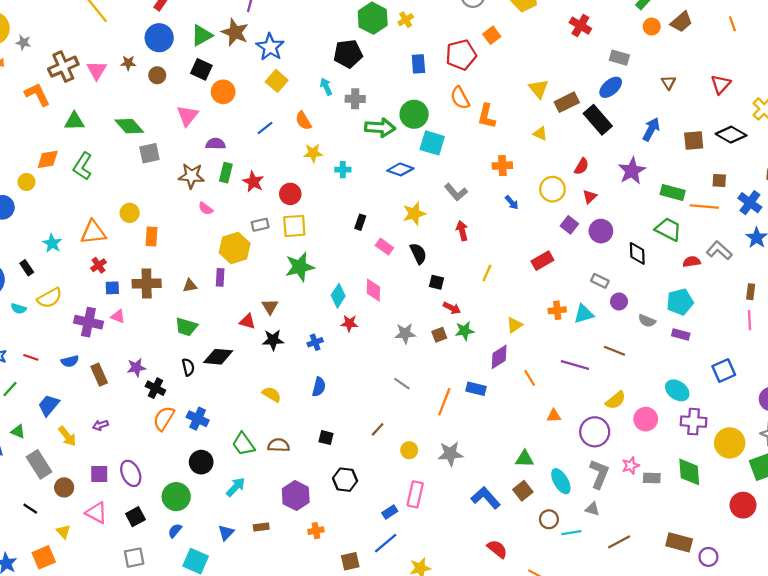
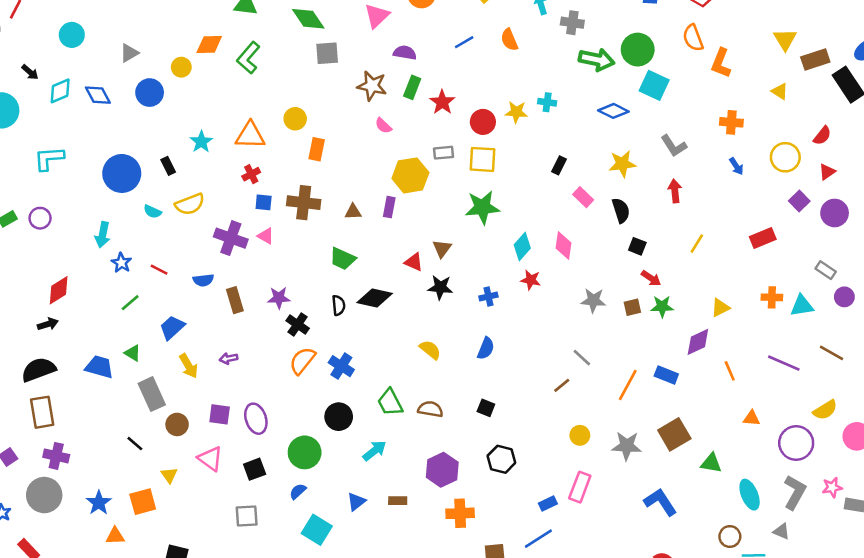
yellow star: (313, 153) -> (516, 112), moved
brown line: (378, 429) -> (562, 385), moved
brown square: (523, 491) -> (674, 434), moved, size x1.4
orange cross: (316, 531) -> (460, 513), size x1.5

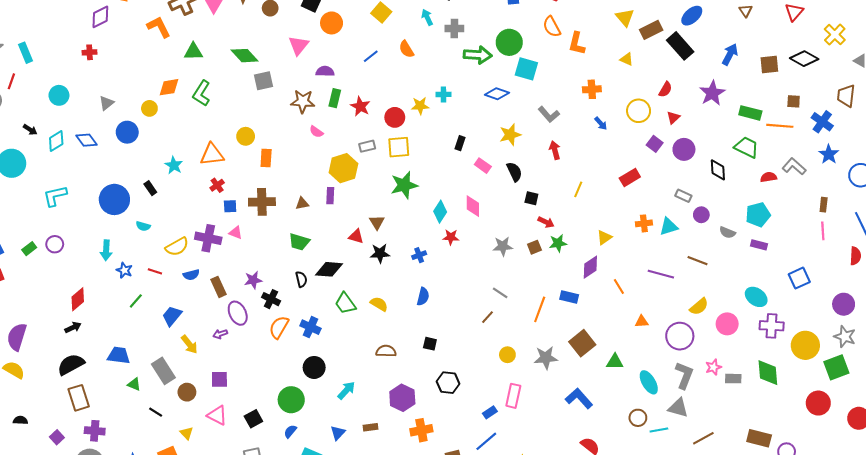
yellow semicircle: (190, 204) -> (177, 247), moved
green triangle: (133, 353) -> (134, 384), moved
green trapezoid: (390, 402) -> (345, 303), moved
purple ellipse: (256, 419) -> (238, 313), moved
gray triangle: (781, 531) -> (678, 408), size x1.5

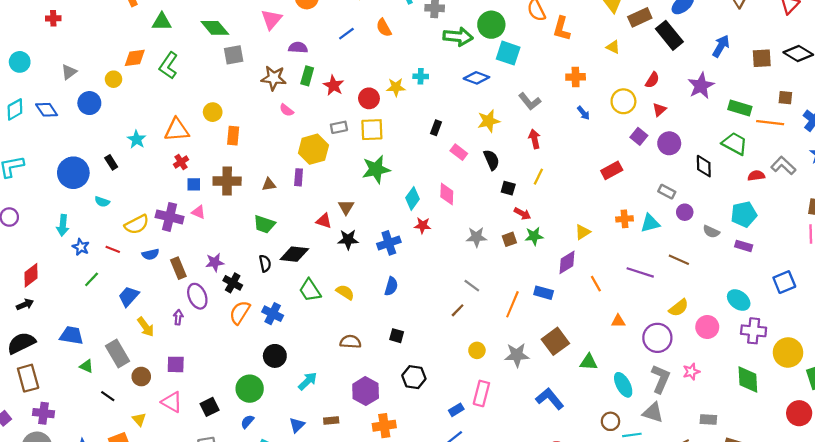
yellow line: (578, 189) -> (538, 177), moved
blue cross: (419, 255) -> (389, 243), size x1.5
purple arrow: (220, 334) -> (178, 317), turned 112
gray rectangle: (733, 379) -> (708, 420), moved

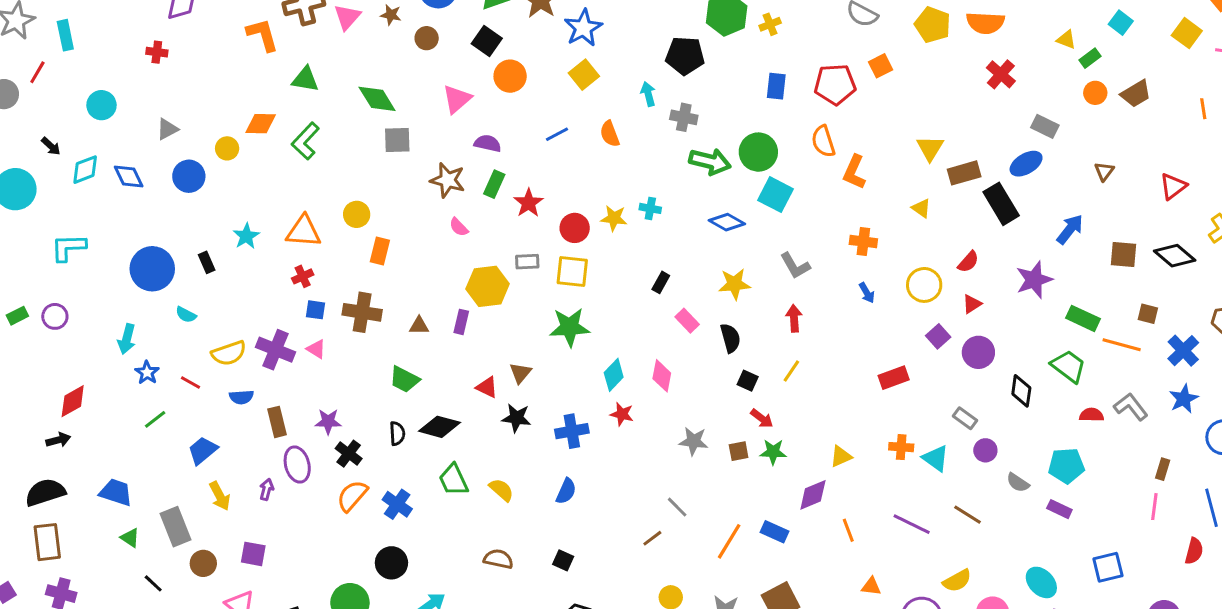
cyan triangle: (650, 223) -> (936, 458), turned 42

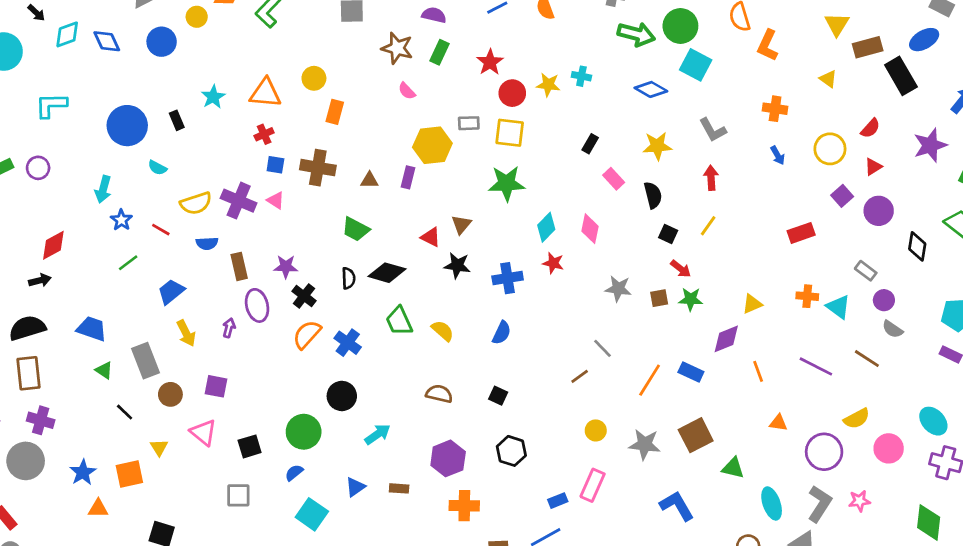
red star: (528, 203) -> (490, 62), moved
gray semicircle: (1018, 483) -> (893, 329), moved

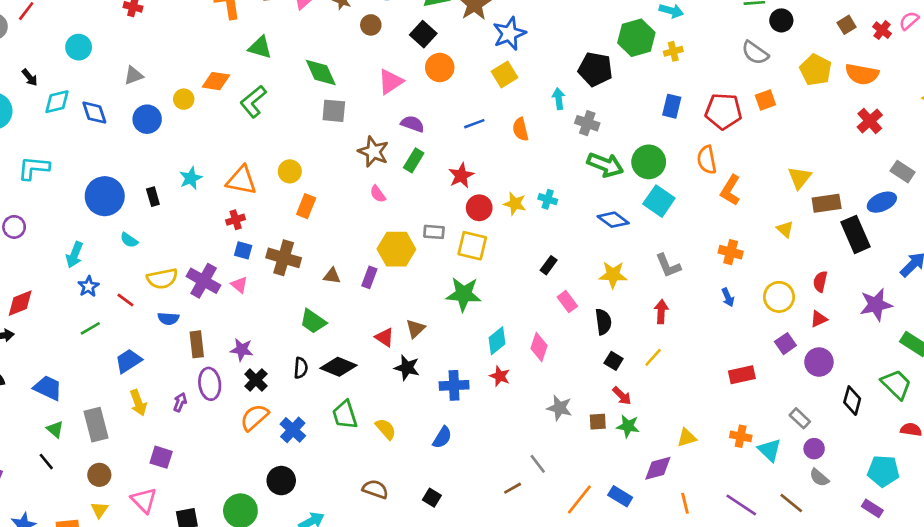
red semicircle: (870, 128) -> (820, 282), turned 144
brown circle: (170, 394) -> (99, 475), moved
black line: (125, 412) -> (46, 462), moved

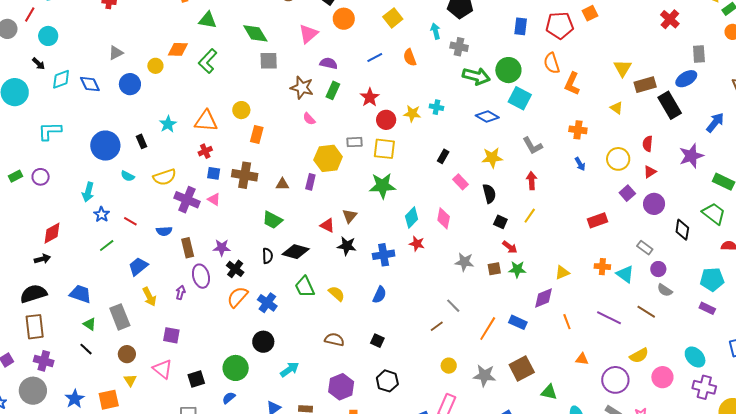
cyan circle: (79, 47) -> (48, 36), moved
gray rectangle: (903, 172) -> (699, 54), turned 60
yellow semicircle: (162, 279) -> (165, 177), moved

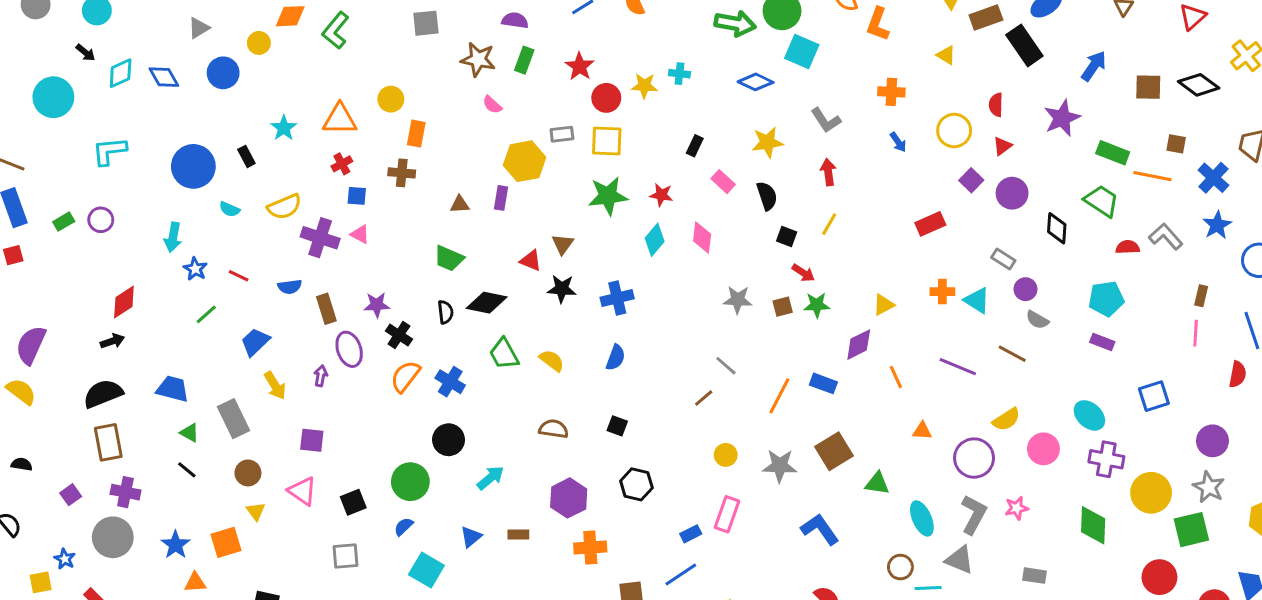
brown cross: (245, 175) -> (402, 173), moved, size x0.7
red star: (417, 244) -> (661, 195), moved

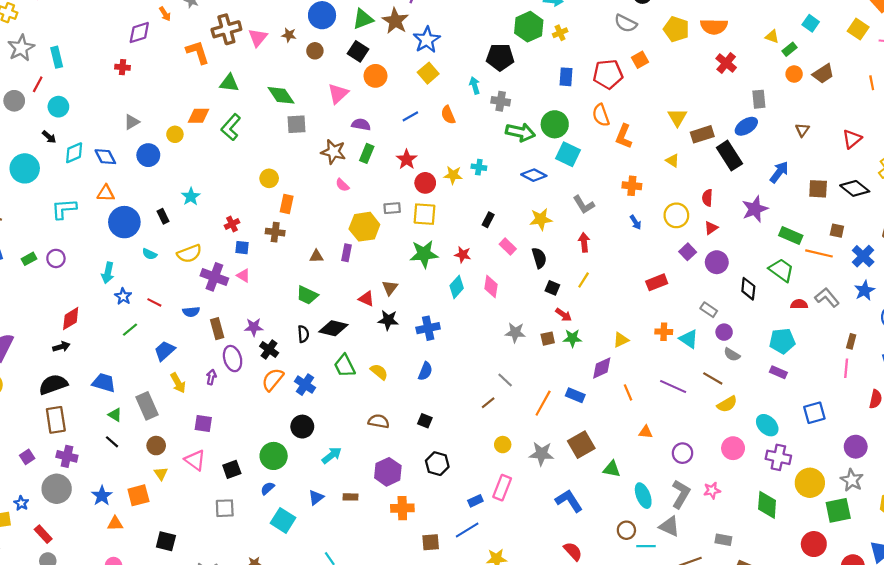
orange triangle: (340, 119) -> (106, 193), moved, size x0.7
yellow semicircle: (1006, 419) -> (727, 404), moved
purple circle: (974, 458) -> (683, 453), size x0.7

